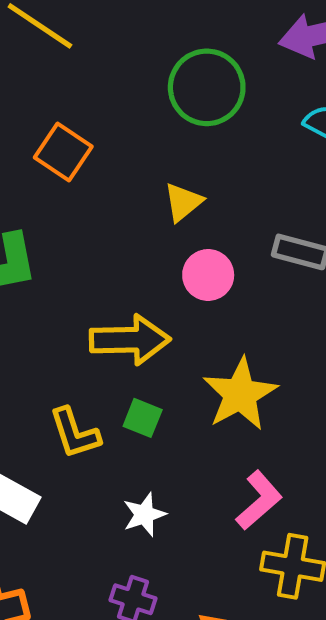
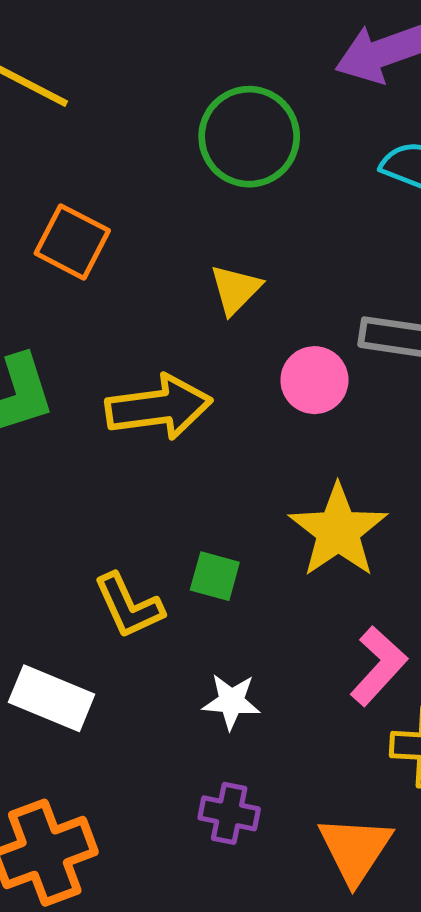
pink circle: (208, 275) -> (314, 380), moved
yellow arrow: (130, 340) -> (159, 407), moved
white star: (144, 514) -> (231, 701), turned 30

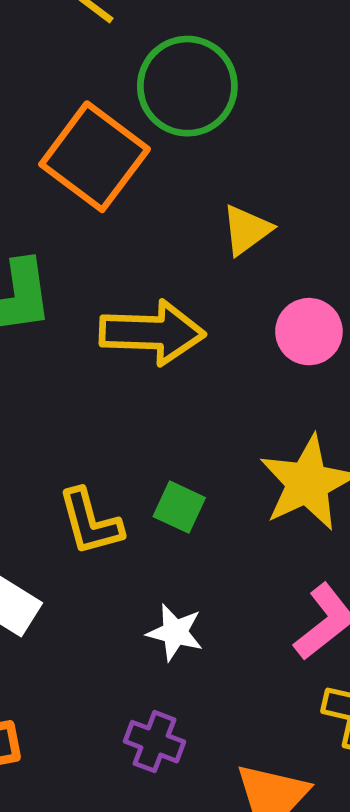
green circle: (249, 137) -> (187, 86), moved
orange square: (72, 242) -> (95, 157), size x1.4

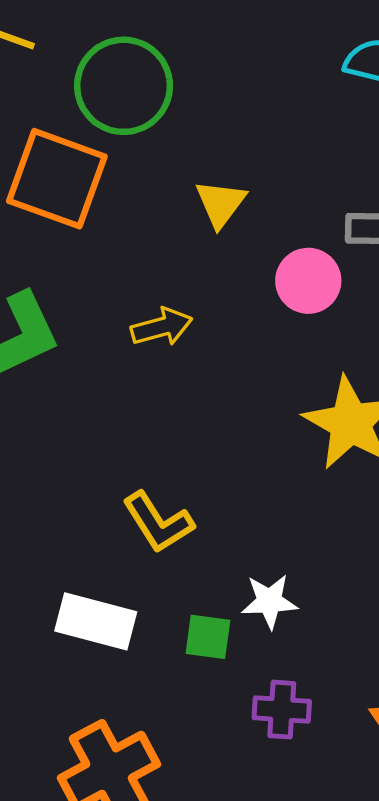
yellow arrow: (152, 333) -> (162, 327), size x0.6
green square: (179, 507) -> (208, 637), moved

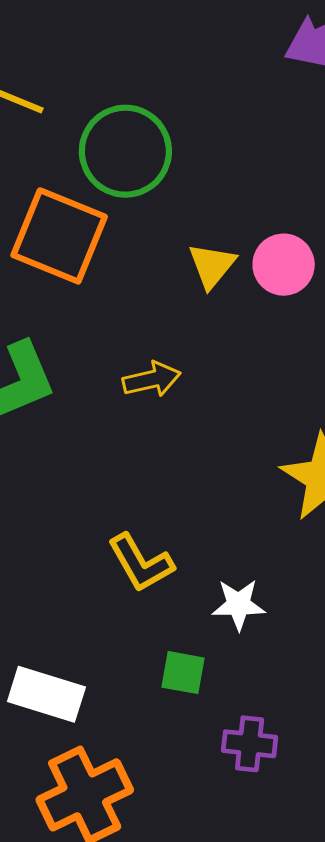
pink circle: (308, 281) -> (284, 265), moved
white star: (269, 601) -> (239, 605), moved
white rectangle: (96, 621) -> (46, 694), moved

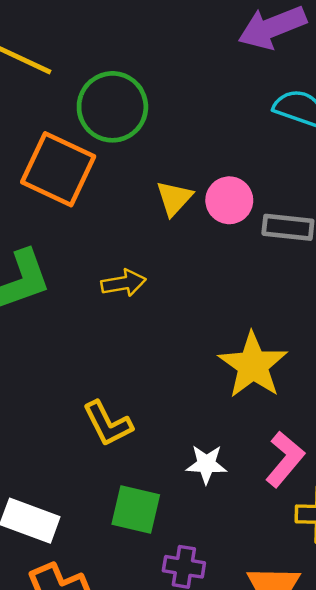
white star: (239, 605) -> (206, 464), moved
green square: (183, 673) -> (136, 509), size x1.4

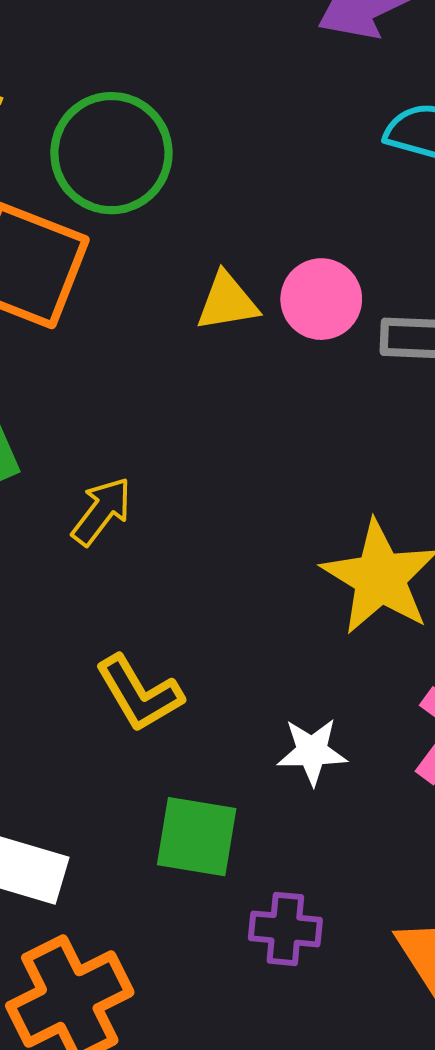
yellow triangle: (174, 198) -> (227, 302), turned 42
yellow arrow: (123, 283) -> (102, 511), moved, turned -39

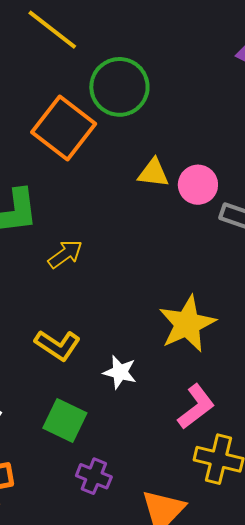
yellow L-shape: (139, 694) -> (58, 345), turned -42
white star: (312, 751) -> (120, 372), moved

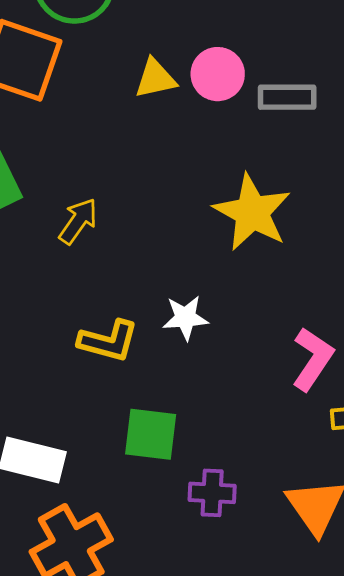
yellow star: (187, 324) -> (252, 212), moved
white star: (120, 372) -> (185, 318), moved

